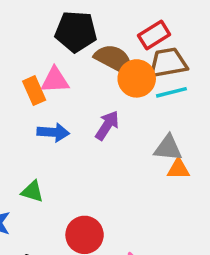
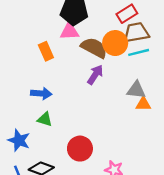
brown semicircle: (114, 59) -> (94, 48), moved
pink triangle: (55, 80) -> (69, 31), moved
blue arrow: (53, 132) -> (41, 93), moved

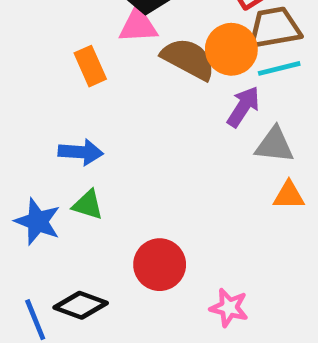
purple arrow: (95, 75) -> (243, 107), moved
orange triangle: (143, 104) -> (289, 195), moved
blue star: (19, 140) -> (38, 222), moved

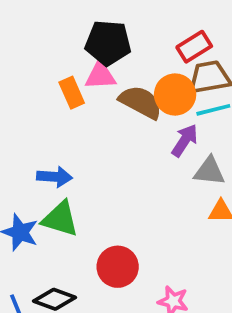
orange rectangle: (90, 66) -> (72, 93), moved
green triangle: (88, 205) -> (60, 219), size x1.5

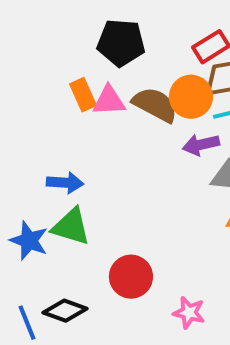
pink triangle: (100, 75) -> (109, 101), moved
purple arrow: (185, 140) -> (201, 145), turned -136

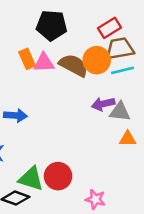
purple arrow: (201, 145) -> (103, 104), moved
green triangle: (71, 227) -> (31, 179), moved

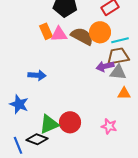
brown trapezoid: (120, 49) -> (118, 56), moved
green triangle: (31, 179) -> (49, 124), turned -40
pink star: (95, 199) -> (109, 126), moved

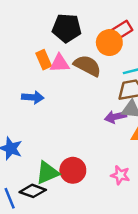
orange circle: (100, 32) -> (109, 43), moved
purple arrow: (105, 66) -> (115, 117), moved
blue arrow: (37, 75) -> (33, 97), moved

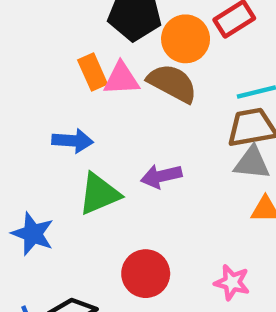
orange circle: (109, 43) -> (186, 39), moved
purple arrow: (115, 117) -> (161, 176), moved
green triangle: (47, 173) -> (99, 194), moved

